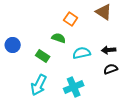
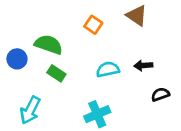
green semicircle: (59, 38) -> (49, 44), moved, size x1.5
black semicircle: (111, 69) -> (160, 94), moved
cyan arrow: (39, 85) -> (30, 110), moved

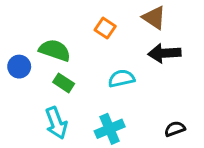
black arrow: (143, 66) -> (164, 53), moved, size x1.5
black semicircle: (160, 94) -> (175, 129), moved
cyan arrow: (30, 110) -> (56, 123), moved, turned -48

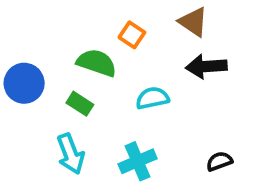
green semicircle: (55, 50) -> (97, 63), moved
blue circle: (19, 67) -> (24, 83), size x1.4

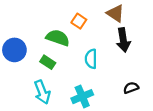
black arrow: (206, 66) -> (123, 40), turned -95
cyan semicircle: (152, 98) -> (91, 59), turned -78
black semicircle: (219, 161) -> (131, 88), moved

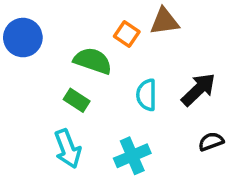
brown triangle: (116, 13) -> (164, 21), moved, turned -42
black arrow: (123, 40) -> (198, 90), moved, turned -125
blue circle: (14, 50) -> (23, 38), moved

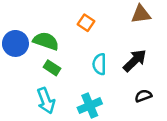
brown triangle: (164, 21) -> (141, 14), moved
blue circle: (23, 38) -> (15, 43), moved
green semicircle: (93, 61) -> (46, 41), moved

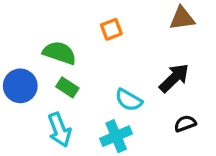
orange square: (86, 23) -> (111, 29), turned 35
blue circle: (15, 43) -> (20, 86), moved
cyan semicircle: (99, 64) -> (129, 100), moved, turned -60

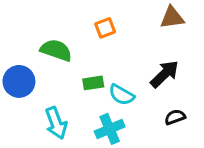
green rectangle: (67, 87) -> (93, 83), moved, turned -42

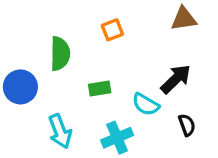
green semicircle: (56, 50) -> (60, 54), turned 72
cyan semicircle: (121, 95) -> (146, 104), moved
black semicircle: (175, 117) -> (187, 125), turned 90

